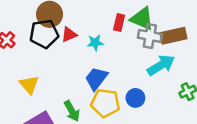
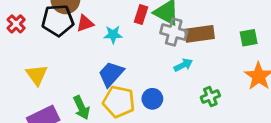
cyan arrow: (161, 65) -> (183, 65), size x0.6

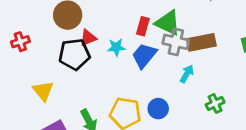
black pentagon: (58, 20) -> (74, 54), moved
red cross: (16, 24) -> (20, 42), turned 30
cyan arrow: (183, 65) -> (187, 74), turned -30
blue trapezoid: (111, 74) -> (144, 56), moved

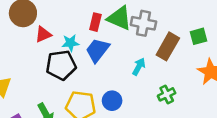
gray cross: (176, 42) -> (143, 23), moved
brown rectangle: (201, 42) -> (168, 46), moved, turned -48
black pentagon: (74, 54) -> (61, 65), moved

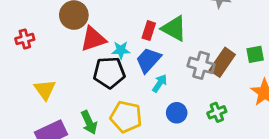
gray cross: (143, 23) -> (201, 65), moved
red triangle: (43, 34) -> (93, 39), size x1.5
cyan arrow: (139, 67) -> (160, 83), moved
blue circle: (112, 101) -> (177, 113), moved

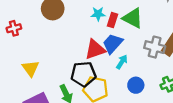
red triangle: (93, 39) -> (95, 49), moved
cyan star: (121, 50) -> (98, 14), moved
black pentagon: (109, 73) -> (83, 74), moved

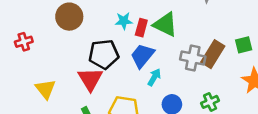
red triangle: (95, 49) -> (90, 79), moved, turned -40
black pentagon: (83, 74) -> (104, 54), moved

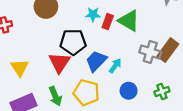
blue trapezoid: (142, 56) -> (96, 61), moved

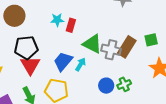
green triangle: (129, 21) -> (92, 44), moved
black pentagon: (73, 42) -> (26, 48), moved
blue circle: (129, 91) -> (106, 86), moved

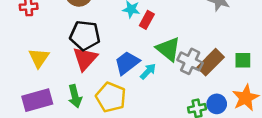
blue circle: (106, 86) -> (217, 104), moved

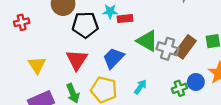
red rectangle: (147, 20) -> (125, 19), turned 64
black pentagon: (85, 36) -> (85, 25), moved
cyan arrow: (148, 71) -> (140, 87), moved

